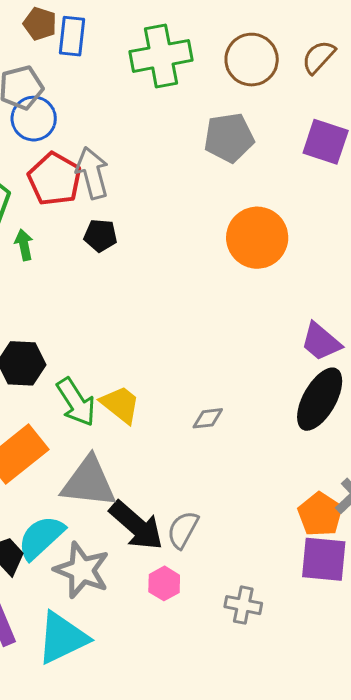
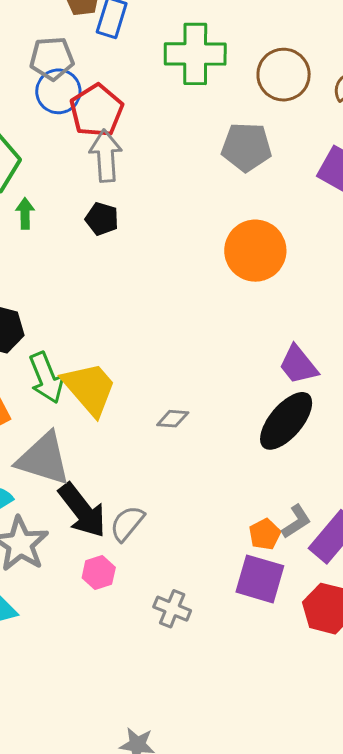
red pentagon: (55, 179) -> (97, 111), moved
yellow trapezoid: (120, 404) -> (89, 388), size x1.4
orange pentagon: (320, 514) -> (265, 534), size x0.7

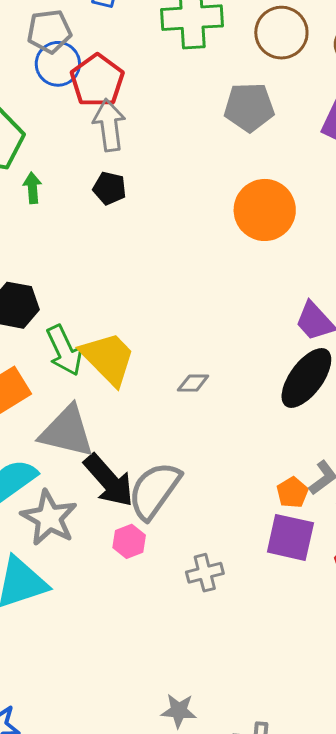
gray semicircle: (127, 523) -> (154, 490), size x1.6
gray cross: (172, 609) -> (205, 573), turned -33

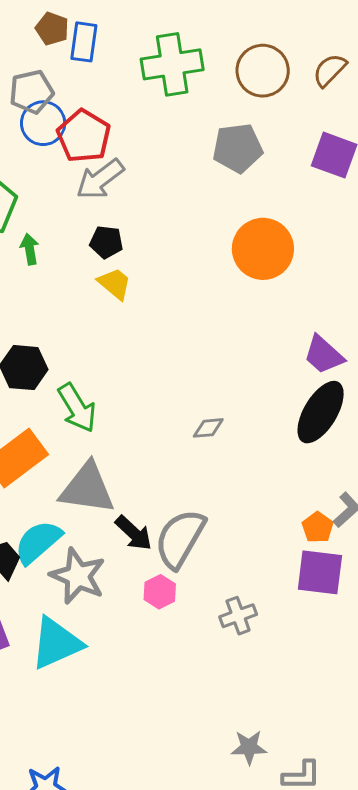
gray arrow: (109, 125) -> (100, 179), turned -114
yellow trapezoid: (108, 358) -> (115, 284), moved, size x0.6
black arrow: (109, 480) -> (134, 533), size x0.7
gray star: (179, 711) -> (249, 747), moved

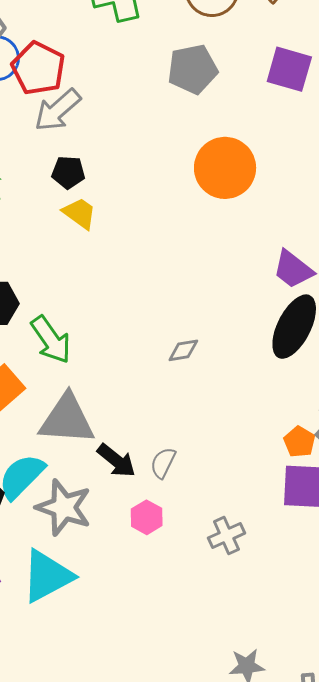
gray semicircle: (180, 539) -> (163, 463), size x0.5

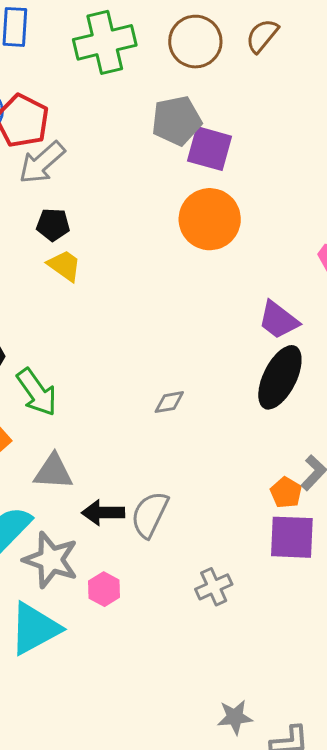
purple square: (289, 69) -> (209, 149), moved
gray triangle: (67, 419) -> (53, 472), size x0.7
black arrow: (116, 461) -> (103, 513), turned 141
gray semicircle: (163, 463) -> (150, 515), size x1.5
pink hexagon: (147, 517) -> (104, 589), moved

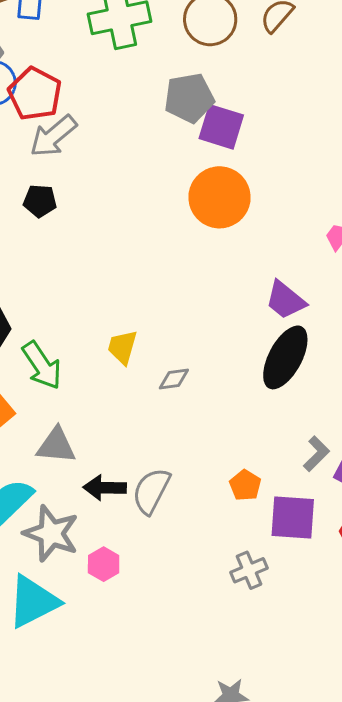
black pentagon: (53, 225) -> (40, 201), moved
yellow trapezoid: (64, 266) -> (122, 347), moved, turned -111
orange pentagon: (286, 493) -> (245, 485), moved
gray cross: (214, 587) -> (249, 570), moved

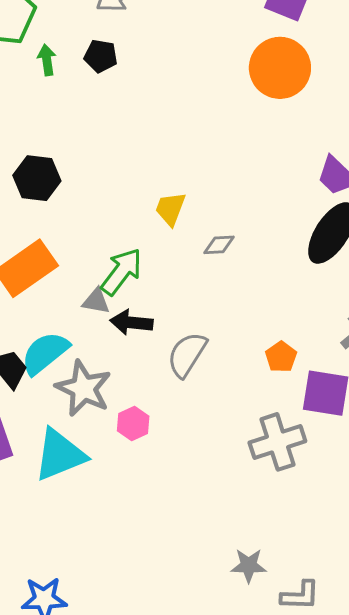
green arrow: (42, 366) -> (121, 272), moved, turned -114
gray triangle: (56, 445) -> (96, 301), size x0.7
black arrow: (105, 488) -> (131, 322), moved
gray cross: (249, 570) -> (277, 442), size x1.5

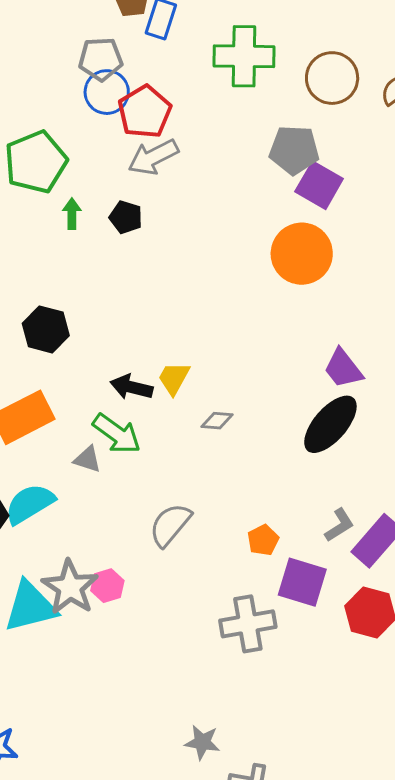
green arrow: (121, 272) -> (117, 434), turned 81
black arrow: (131, 322) -> (131, 387), moved
gray star: (84, 388) -> (70, 587), moved

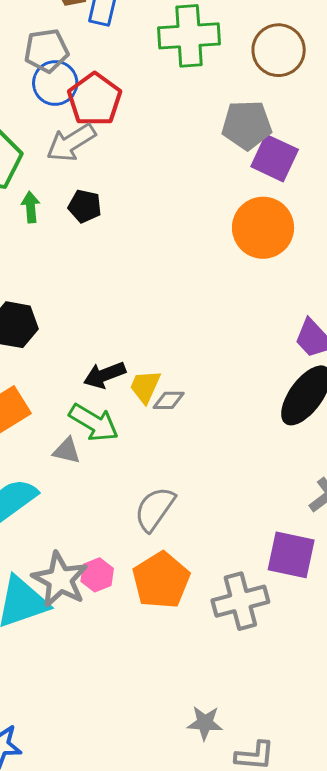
gray arrow: (153, 157) -> (71, 143), moved
yellow trapezoid: (174, 378) -> (145, 386), moved
black arrow: (131, 387) -> (105, 375), turned -30
gray diamond: (217, 421) -> (169, 400), moved
orange pentagon: (263, 540) -> (161, 580), moved, size x1.8

